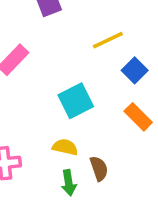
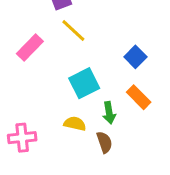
yellow line: (108, 40) -> (73, 30), moved, turned 68
green arrow: (69, 183) -> (109, 113), moved

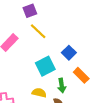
blue square: (135, 57) -> (69, 53), moved

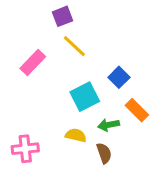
green arrow: (62, 86) -> (109, 125), turned 88

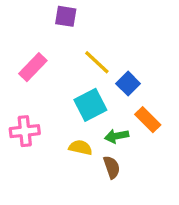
purple square: (62, 16) -> (66, 16), turned 30
yellow line: (74, 46) -> (97, 62), moved
pink cross: (25, 149) -> (25, 131), moved

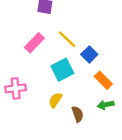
pink rectangle: (33, 67) -> (34, 43), moved
green arrow: (117, 136) -> (106, 105), moved
yellow semicircle: (81, 148) -> (55, 100), turned -70

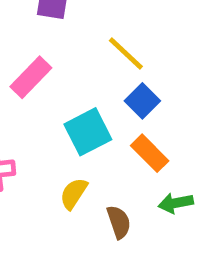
yellow line: (67, 39) -> (126, 54), moved
orange rectangle: (103, 80) -> (150, 153), moved

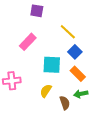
cyan square: (88, 132) -> (52, 65), turned 30
green arrow: (176, 203) -> (81, 94), moved

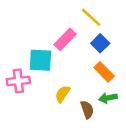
pink rectangle: (28, 42) -> (65, 39), moved
cyan square: (52, 65) -> (40, 60), moved

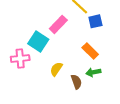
blue square: (100, 43) -> (95, 21), moved, turned 32
cyan square: (40, 60) -> (38, 41), turned 30

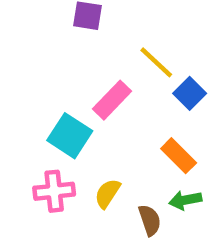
blue square: (95, 21) -> (190, 93), turned -32
pink cross: (20, 58) -> (54, 191), moved

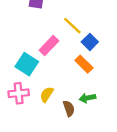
orange rectangle: (179, 156) -> (84, 64), moved

